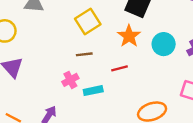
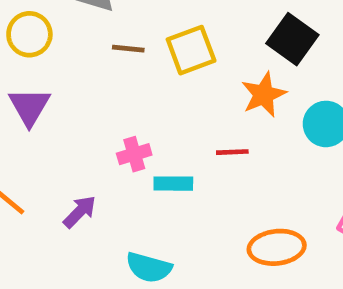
brown line: (84, 54) -> (128, 49), moved

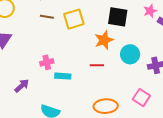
black square: (292, 39) -> (118, 17), turned -30
red line: (232, 152) -> (97, 65), moved

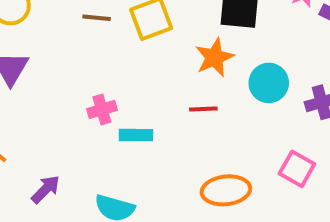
purple arrow: (22, 86) -> (46, 189), moved

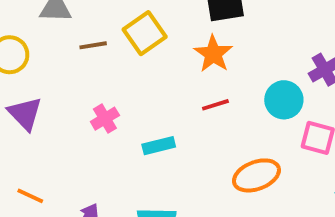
cyan circle: (269, 83) -> (284, 100), moved
pink cross: (102, 109) -> (105, 119), moved

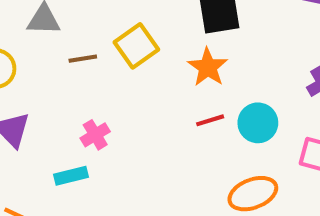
cyan circle: (284, 100) -> (258, 123), moved
cyan rectangle: (159, 146) -> (71, 176), moved

